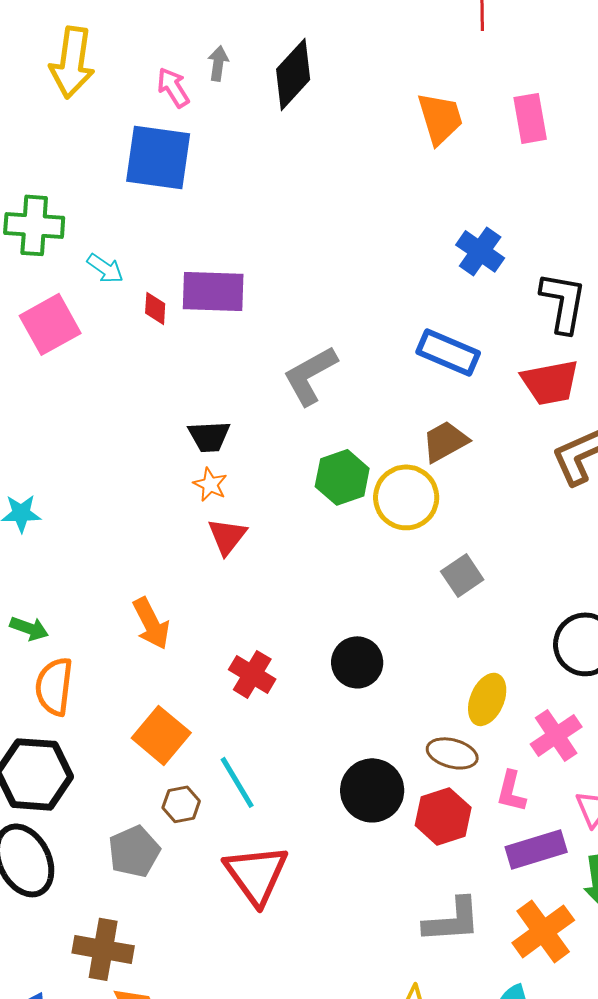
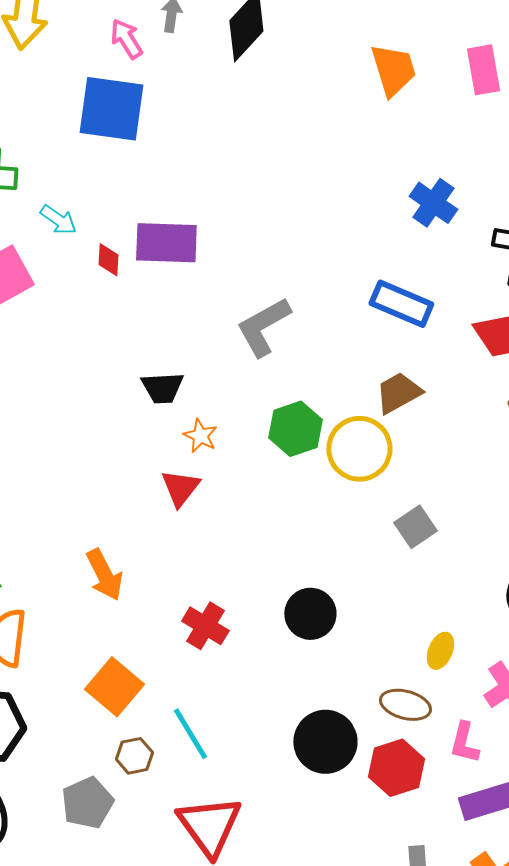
orange star: (210, 484) -> (200, 436), moved
yellow ellipse: (487, 699) -> (440, 651), size x0.7

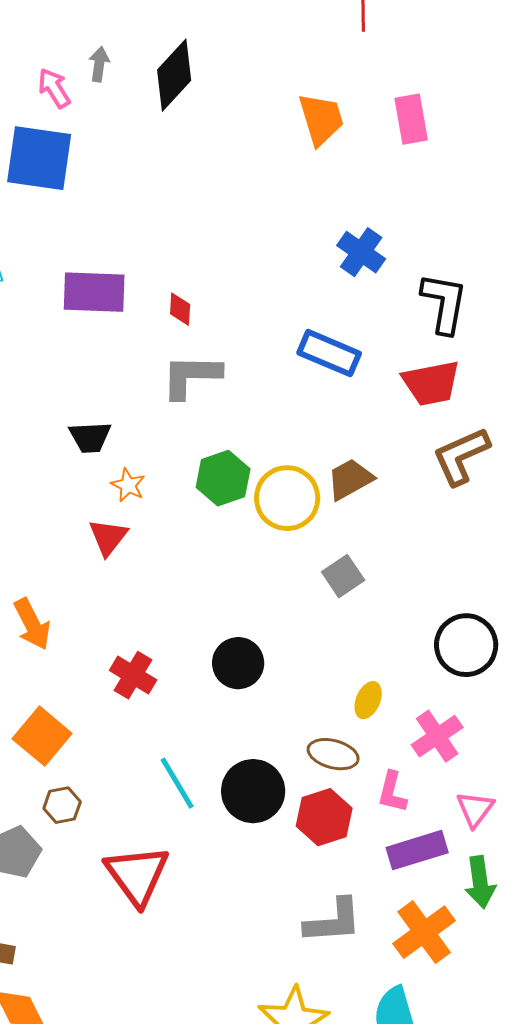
red diamond: (108, 260) -> (180, 309), moved
gray L-shape: (263, 327) -> (191, 376), turned 30
brown trapezoid: (398, 393) -> (350, 479), moved
cyan line: (190, 734) -> (177, 783), moved

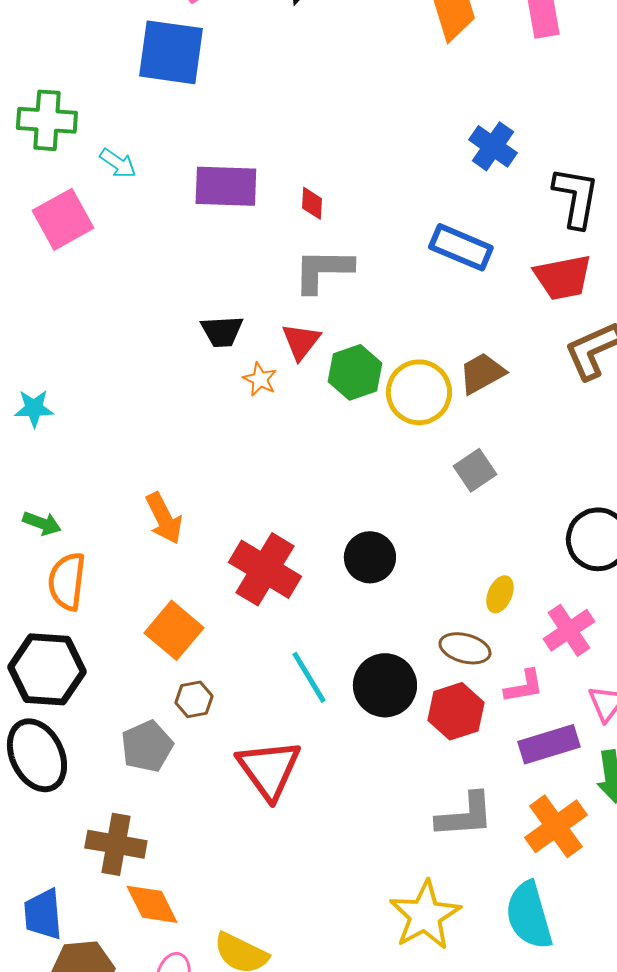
red triangle: (108, 537) -> (301, 341), moved
red cross: (133, 675) -> (265, 569), size x1.5
pink L-shape: (392, 792) -> (524, 686), turned -114

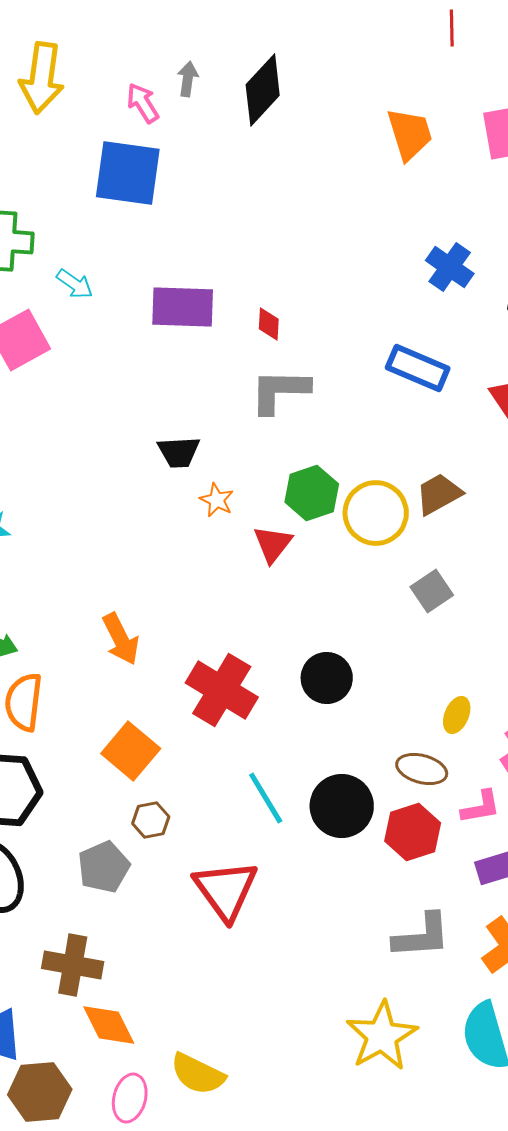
red triangle: (301, 341) -> (273, 544), moved

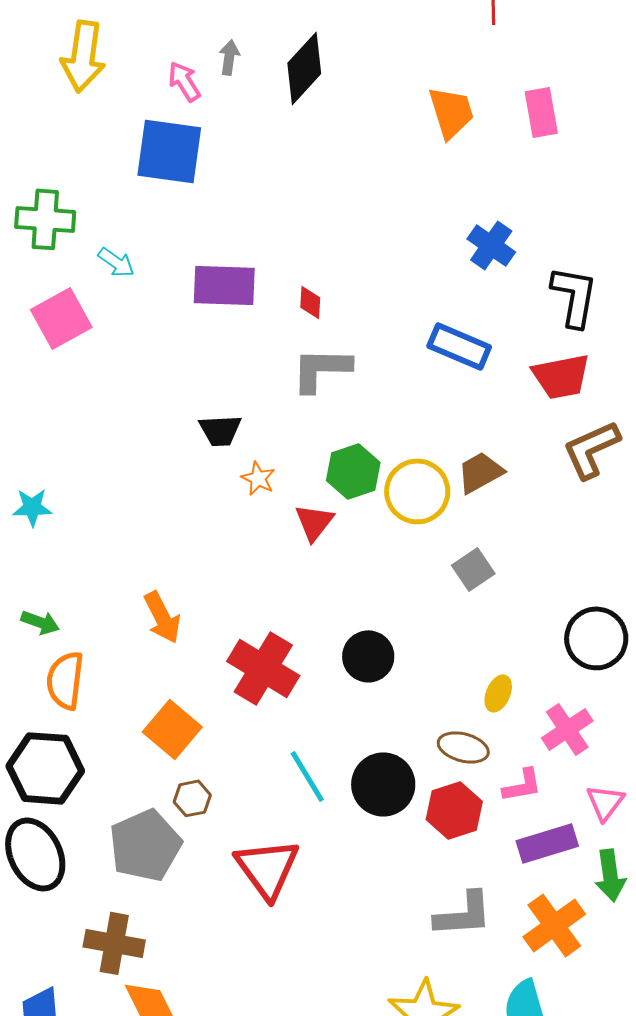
gray pentagon: (104, 867) -> (145, 845), size x1.4

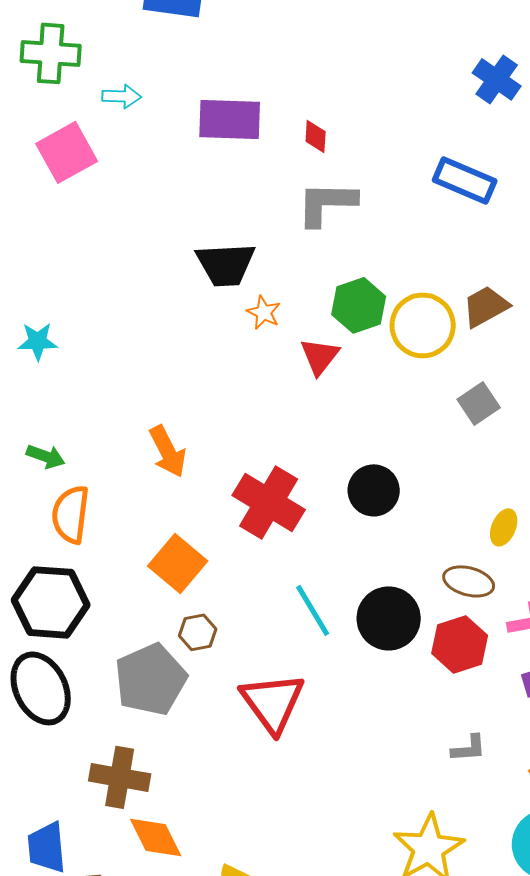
cyan arrow: (116, 262) -> (122, 96), turned -33
black trapezoid: (220, 430) -> (226, 264), size x1.4
gray L-shape: (463, 914) -> (469, 748), size x0.6

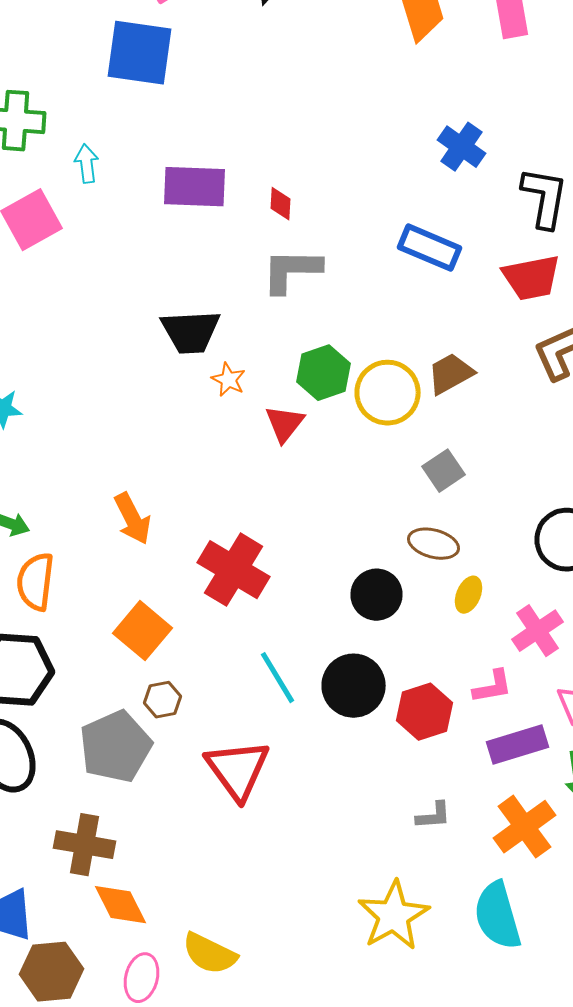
cyan arrow: (122, 96) -> (86, 164), turned -99
black circle: (374, 490) -> (376, 595), moved
brown ellipse: (469, 581) -> (434, 544), moved

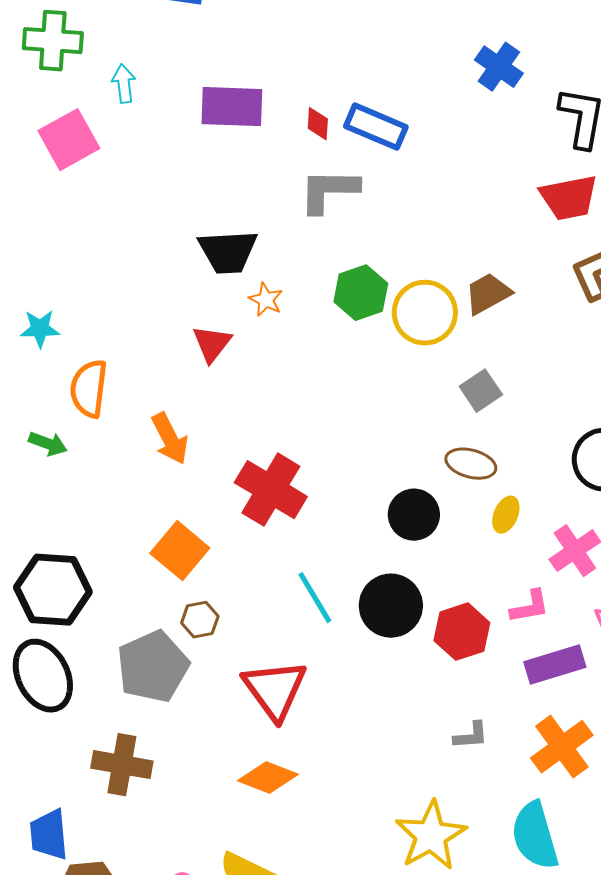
blue rectangle: (430, 248) -> (376, 127), moved
red triangle: (284, 424) -> (212, 344), moved
orange semicircle: (36, 582) -> (89, 389), moved
orange diamond: (120, 905) -> (268, 778), moved, turned -42

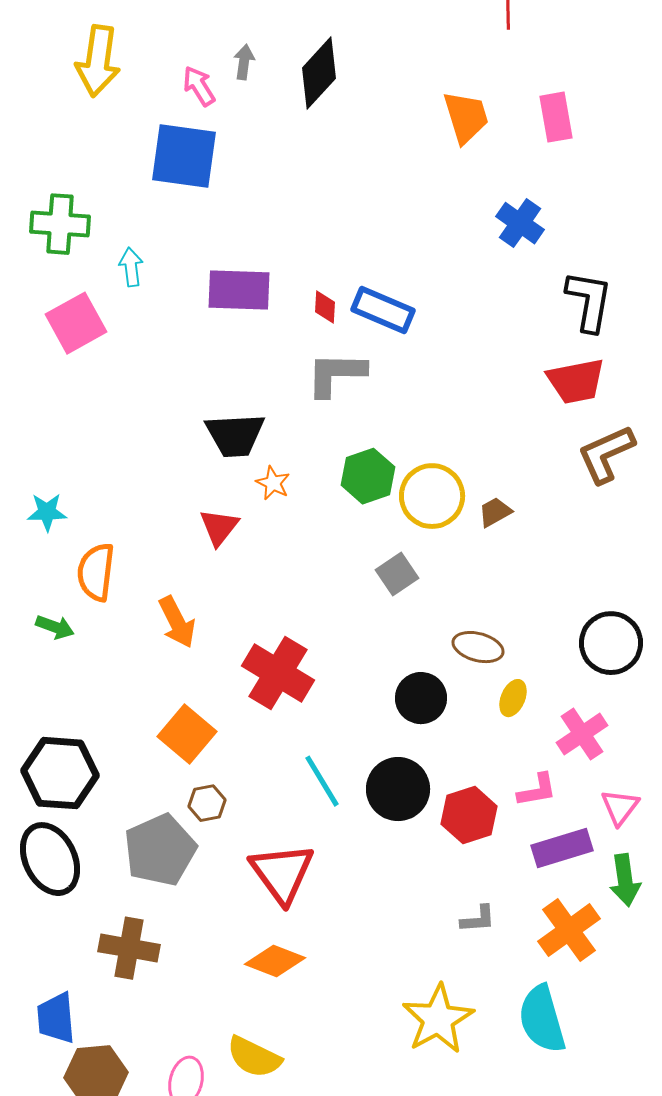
blue cross: (499, 67) -> (520, 223), moved
brown trapezoid: (488, 294) -> (495, 512), moved, size x0.7
gray square: (481, 391) -> (397, 574), moved

